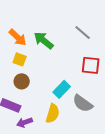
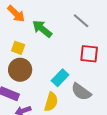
orange arrow: (18, 37) -> (16, 14), moved
brown circle: (22, 81) -> (20, 70), size x1.5

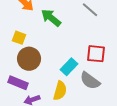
yellow square: (18, 48) -> (19, 38), moved
red square: (89, 54) -> (96, 54), moved

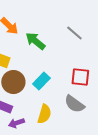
cyan rectangle: (69, 67) -> (41, 81), moved

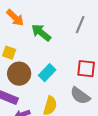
gray line: (74, 33) -> (80, 25), turned 72

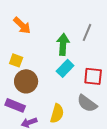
green arrow: (41, 33) -> (63, 44), moved, turned 55
cyan rectangle: (47, 73) -> (65, 68), moved

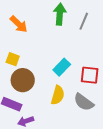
gray line: (87, 32) -> (84, 21), moved
green arrow: (63, 44) -> (60, 14), moved
yellow semicircle: (57, 113) -> (58, 95), moved

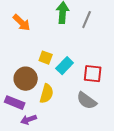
yellow square: (13, 59) -> (46, 58), moved
yellow semicircle: (58, 95) -> (47, 94), moved

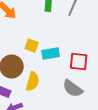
cyan rectangle: (65, 66) -> (51, 54), turned 36

